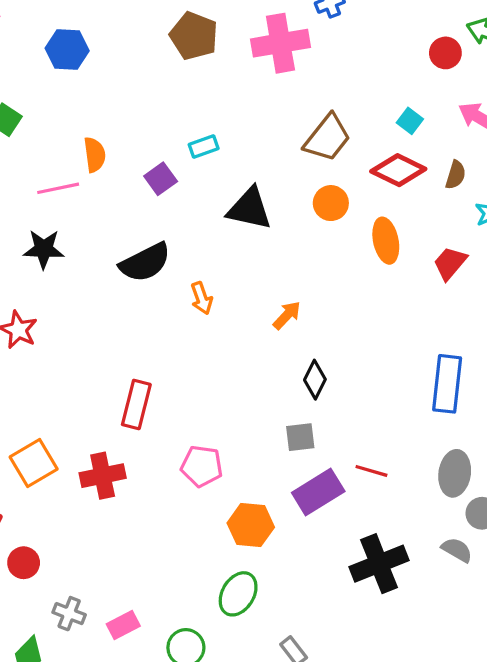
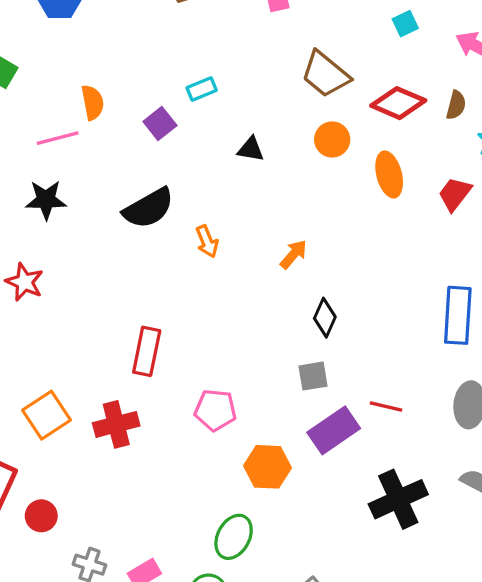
cyan square: (410, 121) -> (405, 24), moved, turned 30
brown trapezoid: (327, 138) -> (325, 74), turned 94
black triangle: (250, 209) -> (251, 149), size x0.6
green ellipse: (238, 594) -> (234, 537), moved

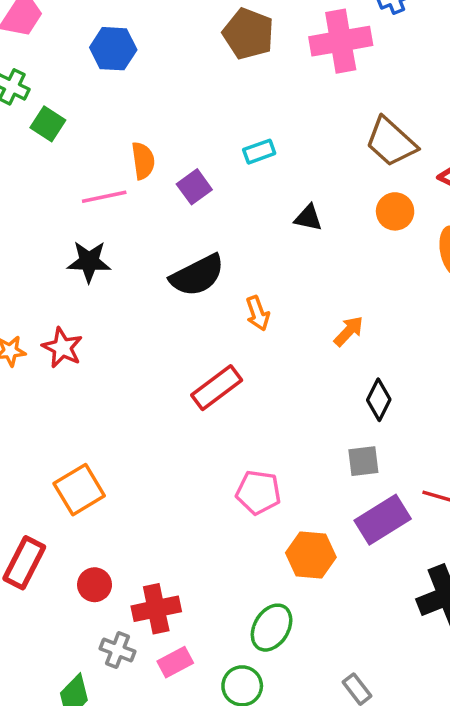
purple square: (160, 123) -> (194, 187), moved
red rectangle: (147, 351) -> (217, 388), moved, turned 39
red cross: (116, 424) -> (156, 609), moved
red circle: (41, 516) -> (95, 585), moved

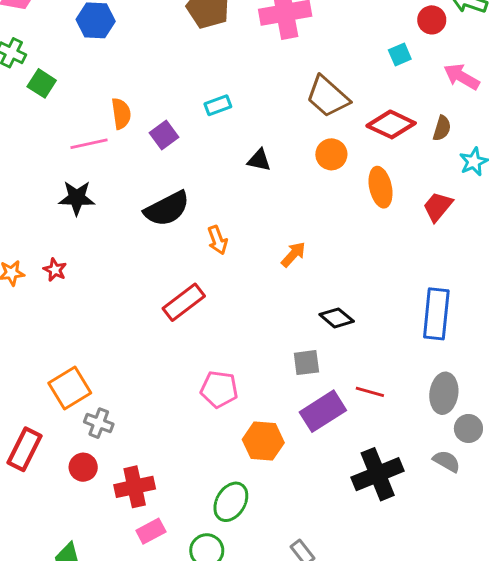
red star: (62, 348) -> (55, 270), size x0.7
black diamond: (379, 400) -> (337, 318), moved, turned -76
gray cross: (118, 650) -> (99, 423), moved

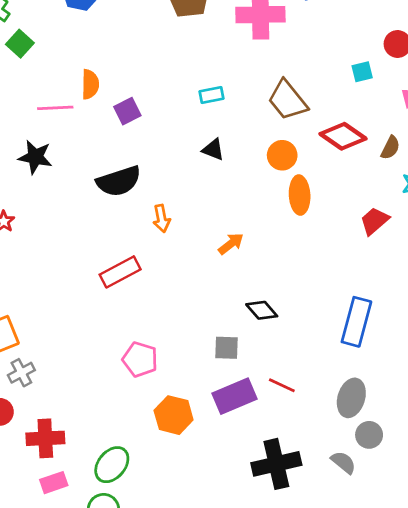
cyan rectangle: (218, 105) -> (212, 95), moved
orange ellipse: (381, 187) -> (300, 195), moved
gray cross: (99, 423) -> (21, 373), turned 32
green ellipse: (231, 502) -> (112, 465), moved

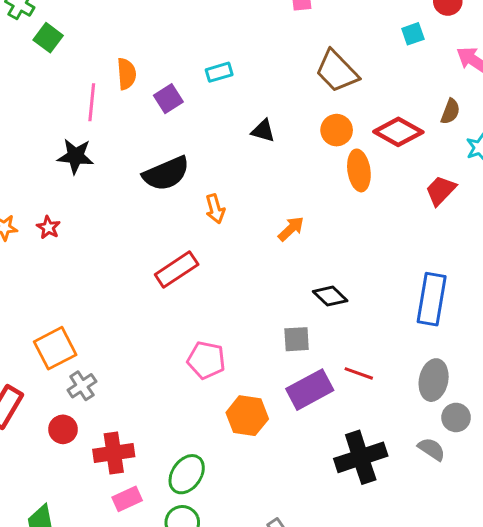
cyan rectangle: (212, 95) -> (219, 72), moved
pink line: (55, 108) -> (92, 102), turned -76
red diamond: (343, 136) -> (398, 132), moved

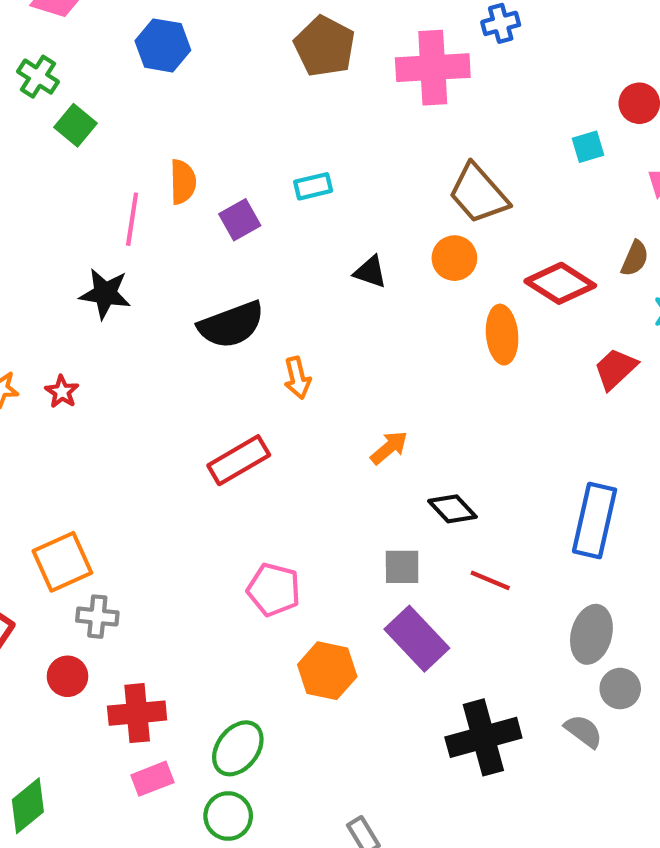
orange circle: (337, 130) -> (454, 258), moved
orange arrow: (291, 229) -> (389, 448), moved
red line: (359, 373) -> (490, 580), moved
gray cross: (82, 386) -> (97, 617), turned 36
purple rectangle: (310, 390) -> (417, 639), turned 72

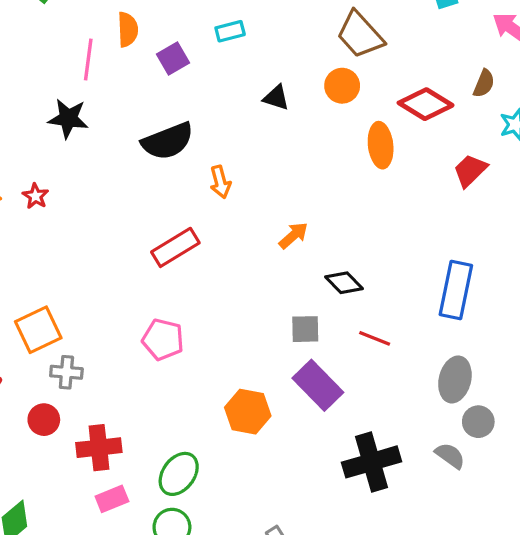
pink pentagon: (274, 590) -> (163, 339), moved

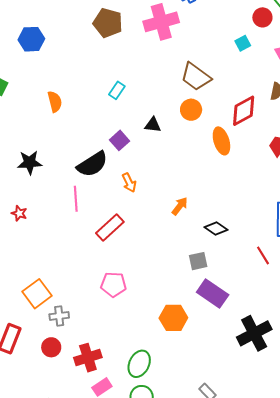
cyan rectangle: (230, 31) -> (117, 90), turned -30
purple square: (173, 58) -> (119, 140), moved
pink line: (88, 60) -> (76, 199), moved
red diamond: (426, 104) -> (244, 111), turned -48
red line: (375, 338) -> (263, 255), moved, turned 48

